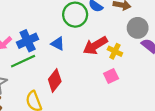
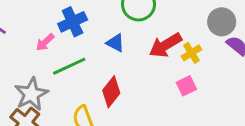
blue cross: (28, 41) -> (73, 22), moved
yellow cross: (115, 51) -> (191, 53), turned 32

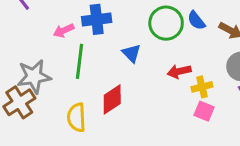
red arrow: (165, 45) -> (179, 71), size x0.7
green line: (69, 66) -> (80, 61), turned -76
pink square: (186, 86) -> (204, 111), moved, turned 30

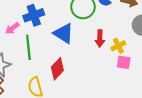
blue triangle: (131, 53) -> (64, 33), size x1.5
red arrow: (179, 71) -> (100, 38), turned -63

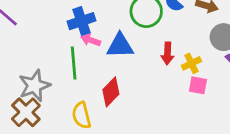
pink arrow: (12, 28) -> (91, 40), moved, turned 56
blue triangle: (64, 33) -> (120, 46), turned -35

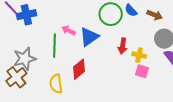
blue cross: (82, 21) -> (26, 15), moved
blue triangle: (120, 46) -> (89, 37), turned -40
yellow cross: (191, 63) -> (139, 55), turned 32

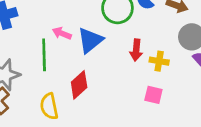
pink square: (142, 71) -> (153, 95), moved

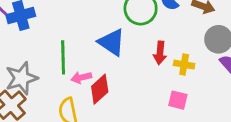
pink arrow: (62, 33) -> (81, 78), moved, turned -36
blue triangle: (90, 40) -> (112, 42), turned -48

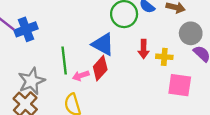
red diamond: (100, 89) -> (100, 68), moved
pink square: (178, 100) -> (180, 85), moved, size x1.5

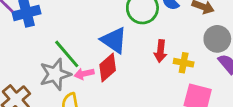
green line: (64, 61) -> (67, 54), turned -40
gray star: (32, 81) -> (55, 74), moved

